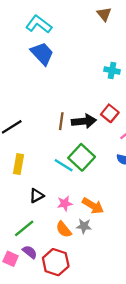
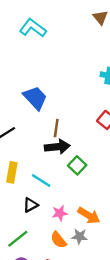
blue trapezoid: (42, 54) -> (35, 98), moved
black arrow: (84, 121) -> (57, 147), moved
green square: (82, 157) -> (77, 165), size x0.7
cyan line: (64, 165) -> (41, 181), moved

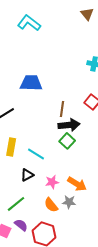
blue trapezoid: (35, 98) -> (31, 83), turned -45
brown line: (56, 128) -> (62, 109), moved
black arrow: (57, 147) -> (69, 125), moved

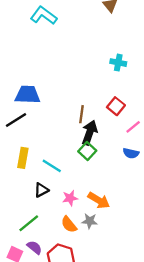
blue trapezoid: (31, 83) -> (28, 95), moved
black arrow: (69, 125) -> (90, 133), turned -65

